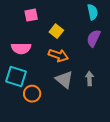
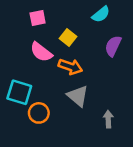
cyan semicircle: (93, 12) -> (101, 14), moved, turned 63
pink semicircle: (21, 48) -> (41, 52), moved, turned 36
gray arrow: (90, 79) -> (108, 119), moved

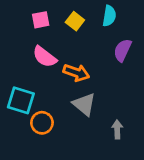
cyan semicircle: (101, 14) -> (109, 16), turned -42
yellow square: (68, 37) -> (75, 21), moved

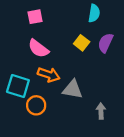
yellow square: (75, 21) -> (82, 43), moved
orange arrow: (76, 73) -> (49, 75), moved
gray triangle: (84, 104) -> (73, 89), turned -30

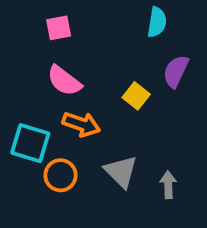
yellow square: (82, 43) -> (136, 96), moved
gray triangle: (73, 89) -> (121, 171), moved, turned 35

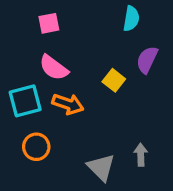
cyan square: (30, 143) -> (25, 101), moved, turned -32
gray triangle: (121, 171) -> (101, 167), moved
orange circle: (60, 175) -> (36, 147), moved

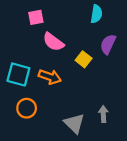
pink semicircle: (54, 68) -> (53, 42), moved
cyan square: (25, 101) -> (18, 74), turned 30

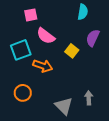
cyan square: (18, 74) -> (21, 50), moved, turned -35

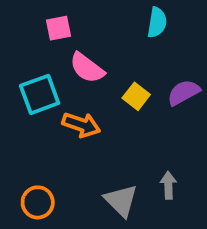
purple semicircle: (93, 38) -> (184, 93), moved, turned 36
orange circle: (23, 93) -> (38, 202), moved

